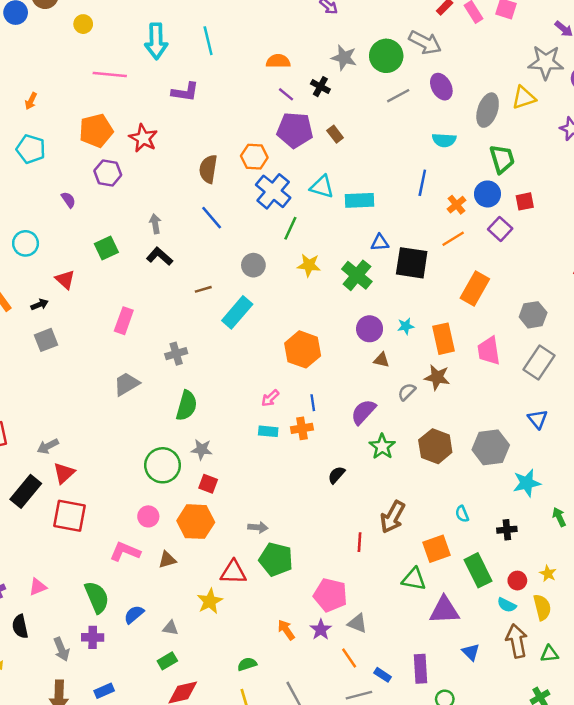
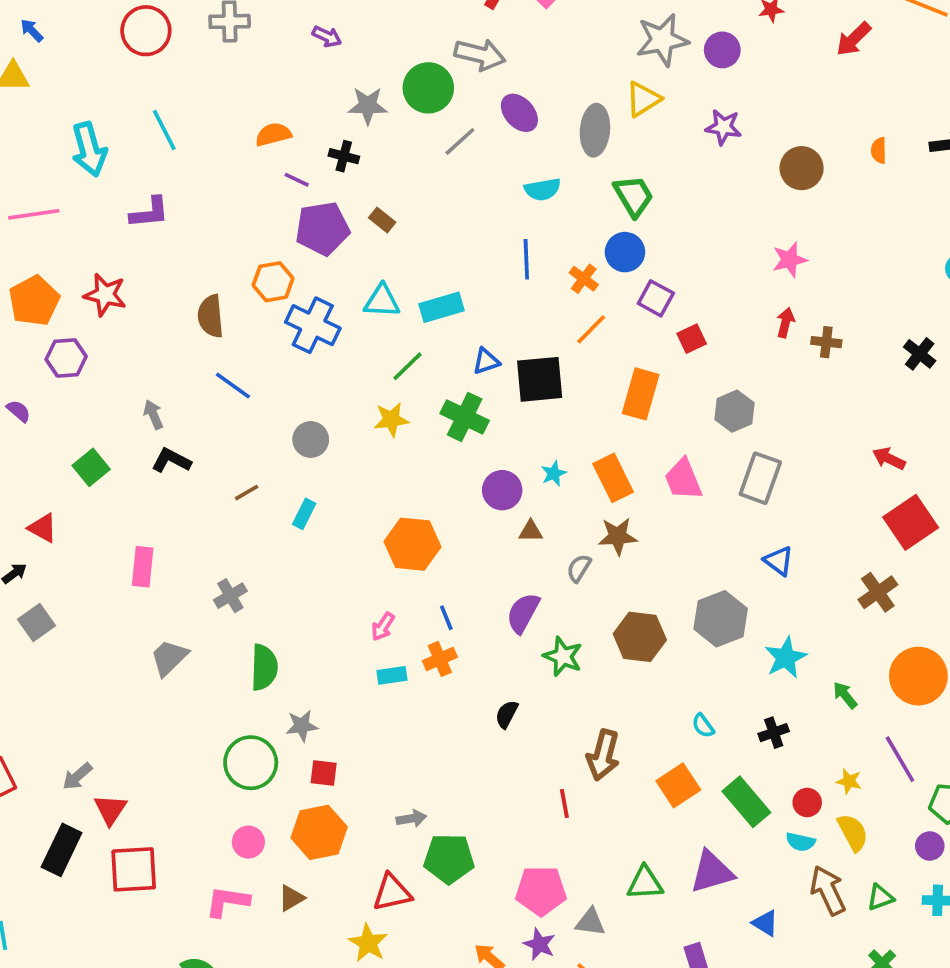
red square: (525, 201) -> (692, 339), moved
green line: (290, 228) -> (408, 366), moved, turned 35
cyan rectangle: (237, 312) -> (304, 514), size x0.6
green triangle: (414, 579) -> (645, 883), moved

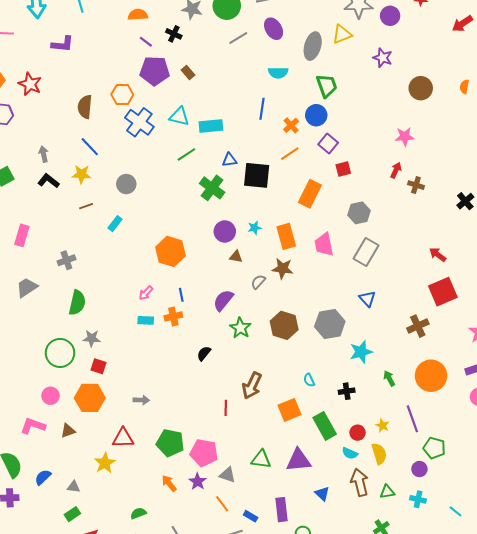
yellow star: (391, 420) -> (81, 174), moved
green pentagon: (449, 859) -> (170, 443), moved

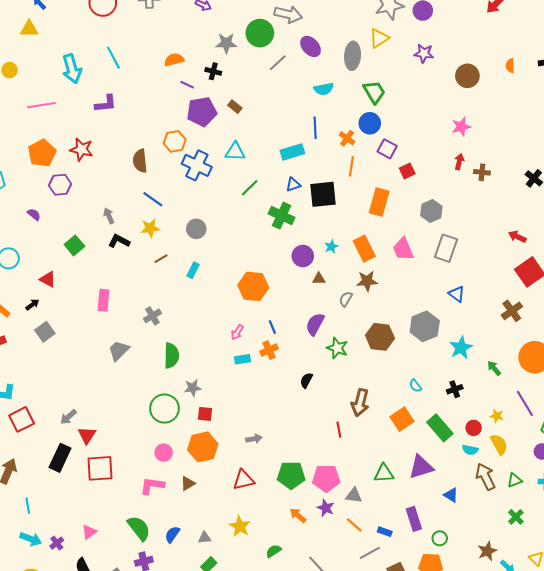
cyan rectangle: (211, 126) -> (292, 152), moved
orange line: (290, 154) -> (351, 166), turned -36
yellow star: (105, 463) -> (240, 526), moved

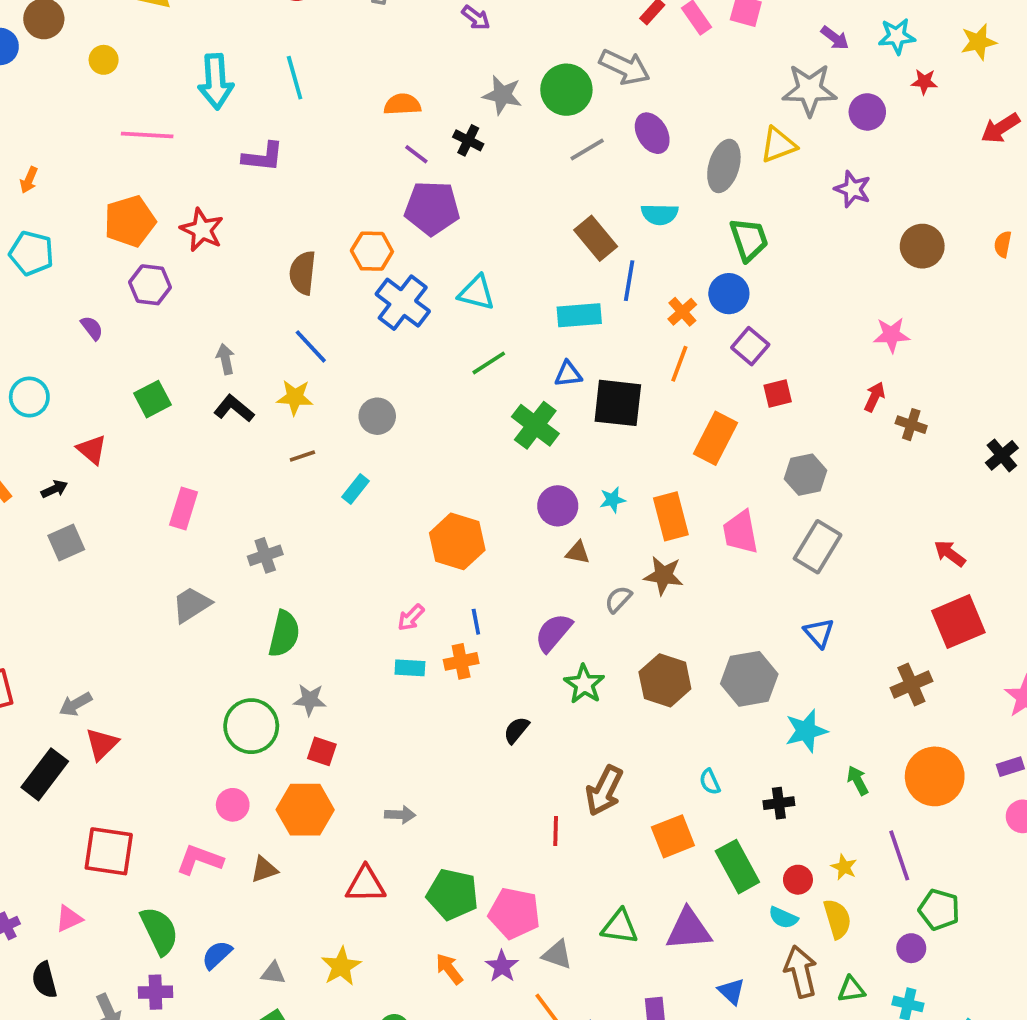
brown rectangle: (235, 107) -> (596, 238), moved, size x1.6
red square: (100, 468) -> (109, 851), moved

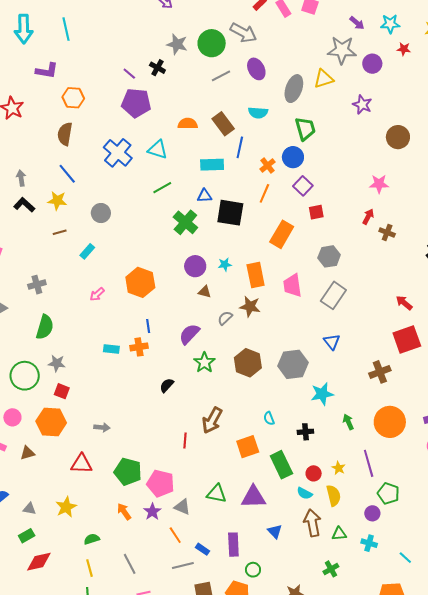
orange semicircle: (402, 104) -> (188, 124), moved
orange hexagon: (372, 251) -> (73, 98), moved
pink arrow: (411, 618) -> (97, 294), moved

